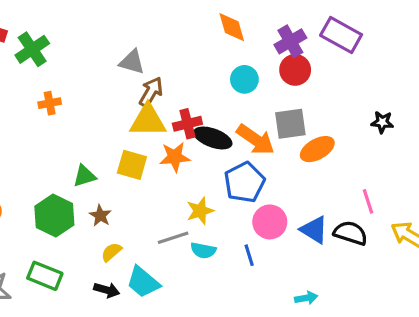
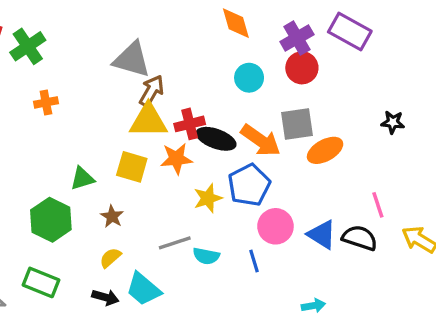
gray triangle: (132, 62) -> (132, 60), size x1.4
yellow star: (200, 211) -> (208, 198), moved
brown star: (100, 216) -> (112, 216), moved

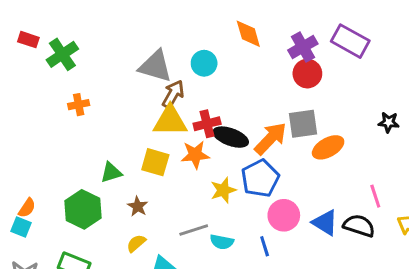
cyan circle: (249, 78) -> (204, 63), moved
orange arrow: (261, 140) -> (270, 139), turned -81

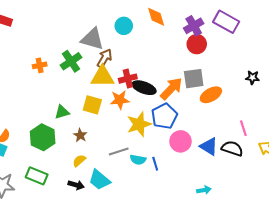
green cross: (62, 54) -> (71, 61), moved
cyan circle: (204, 63) -> (124, 26), moved
yellow star: (223, 190) -> (139, 124), size x1.4
blue line: (265, 246) -> (155, 164), moved

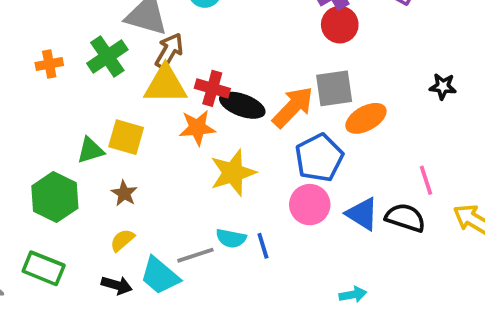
red cross: (128, 79) -> (212, 88), turned 30
yellow square: (92, 105) -> (126, 137), moved
blue pentagon: (164, 116) -> (319, 158), moved
gray line: (119, 152) -> (195, 255), moved

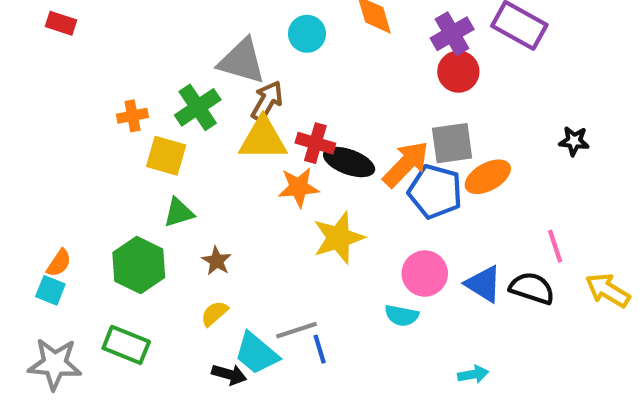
yellow square: (126, 137) -> (166, 156), moved
blue pentagon: (319, 158) -> (435, 191), moved, turned -30
cyan semicircle: (231, 238) -> (402, 316), moved
blue line: (263, 246) -> (320, 349), moved
black arrow: (117, 285) -> (229, 374), moved

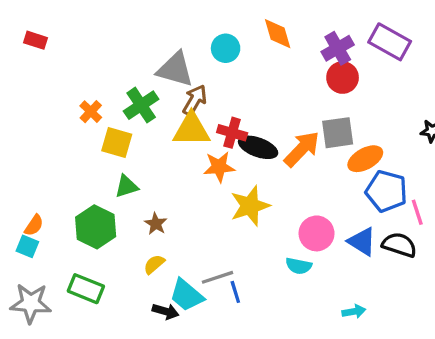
orange cross: (132, 116) -> (91, 112), turned -35
blue pentagon: (435, 191) -> (386, 191), moved

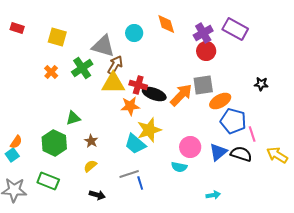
yellow square: (117, 142) -> (57, 37), moved
blue triangle: (362, 242) -> (218, 152), turned 48
cyan square: (27, 246) -> (12, 155), turned 32
cyan trapezoid: (187, 295) -> (135, 144), moved

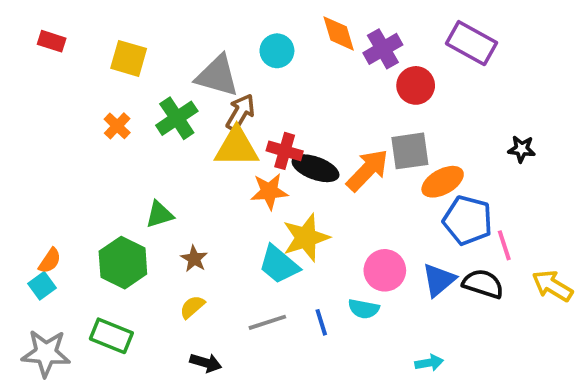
purple cross: (203, 33) -> (383, 49), moved
blue line: (140, 183) -> (321, 322), moved

